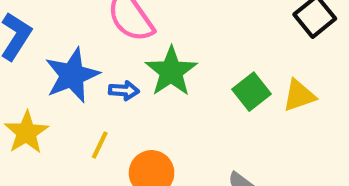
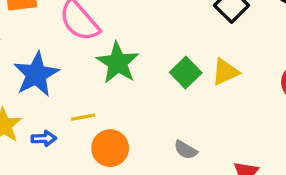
blue arrow: (124, 90) -> (44, 138), moved
yellow line: (100, 145) -> (83, 117), moved, turned 60

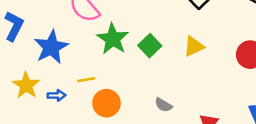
green square: (186, 73) -> (150, 46), moved

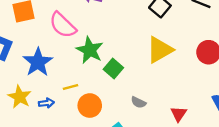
green square: (150, 46) -> (113, 68), moved
yellow triangle: (194, 46) -> (160, 50), size x1.5

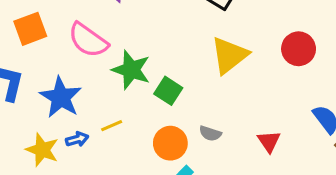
blue arrow: (46, 103) -> (77, 139), moved
orange circle: (90, 106) -> (170, 143), moved

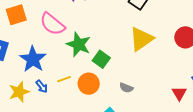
blue arrow: (77, 139) -> (42, 86), turned 64
red triangle: (269, 141) -> (179, 93), moved
orange circle: (170, 143) -> (89, 84), moved
yellow star: (42, 150) -> (19, 92), turned 30

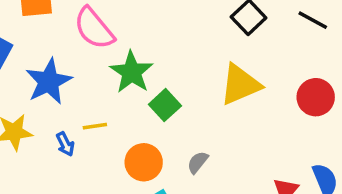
orange circle: (89, 84) -> (144, 162), moved
blue arrow: (42, 86) -> (65, 144), moved
gray semicircle: (126, 88) -> (198, 162), turned 96

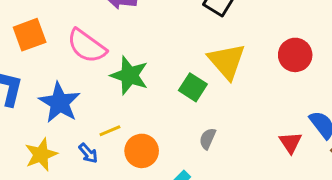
yellow triangle: (240, 85) -> (227, 61), turned -33
green square: (165, 105) -> (193, 87), moved
orange circle: (144, 162) -> (142, 151), moved

